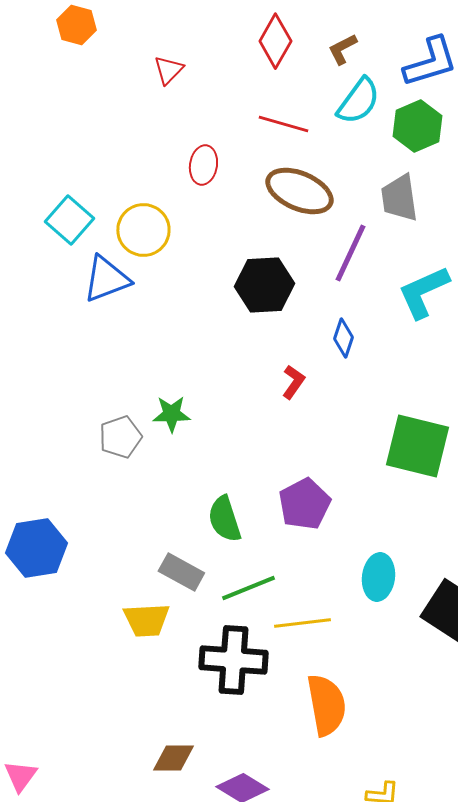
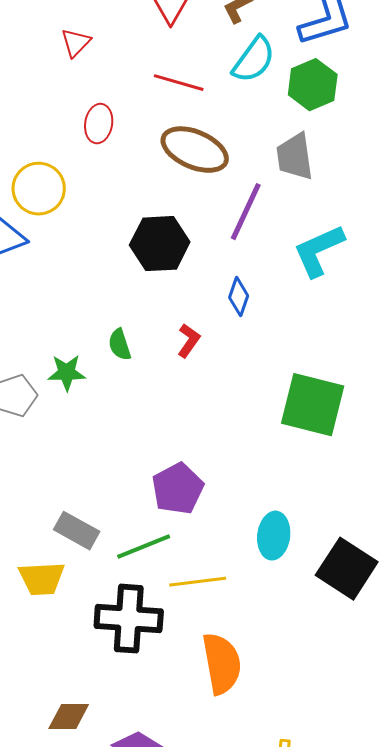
red triangle: (168, 70) -> (76, 43), moved
purple pentagon: (304, 504) -> (178, 489), moved
green semicircle: (224, 519) -> (120, 345), moved, size x0.7

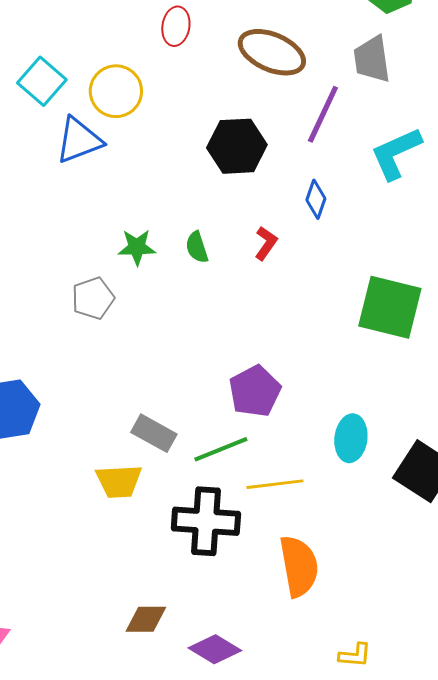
green star: (67, 373) -> (137, 247), moved

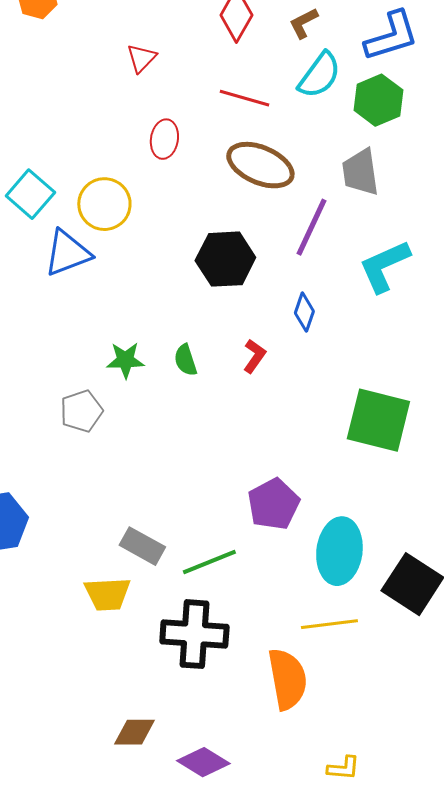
purple pentagon: (255, 391) -> (273, 504), moved
cyan ellipse: (351, 438) -> (339, 551), size x1.4
yellow line: (275, 484) -> (329, 624), moved

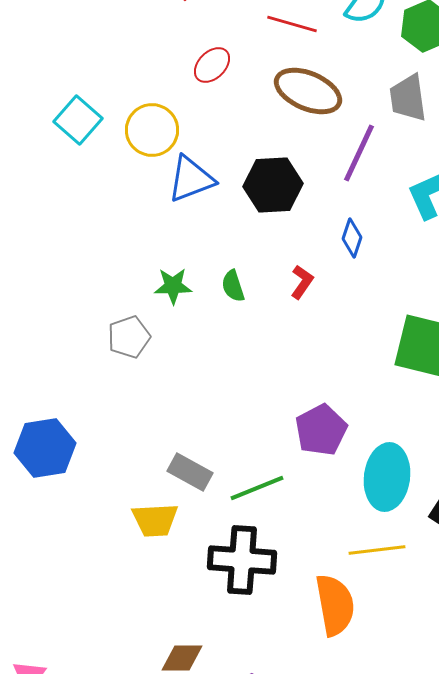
red ellipse: (164, 139) -> (212, 65), turned 36
blue triangle: (67, 253) -> (191, 179), moved

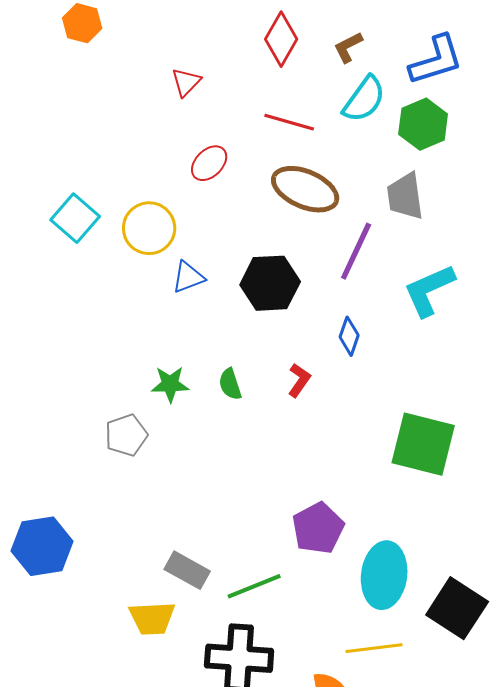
blue triangle: (191, 179) -> (188, 277), size x0.7

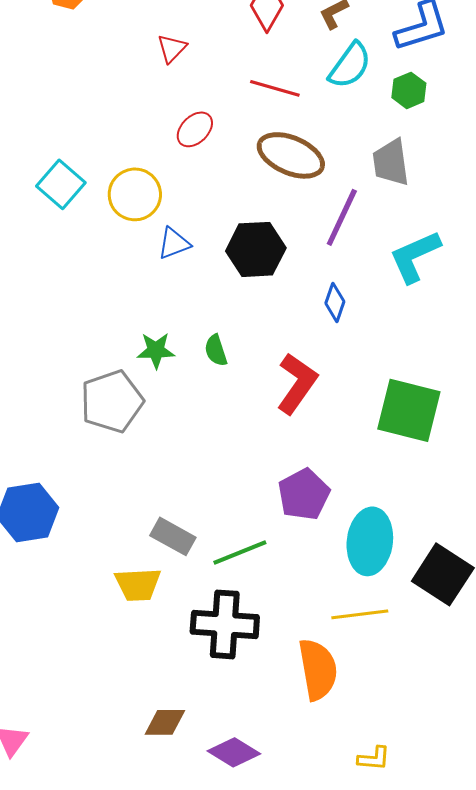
green hexagon: (423, 124) -> (409, 90), size x0.7
red L-shape: (299, 380) -> (297, 383), moved, size x1.8
gray pentagon: (126, 435) -> (112, 401), size x1.5

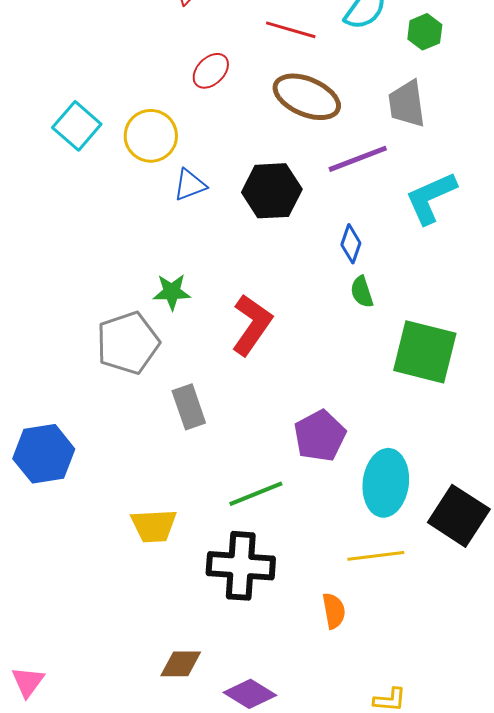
purple line: (342, 217) -> (358, 159), turned 44
green semicircle: (216, 350) -> (362, 292), moved
red L-shape: (297, 383) -> (252, 325), moved
gray rectangle: (173, 536) -> (189, 407), moved, turned 42
orange semicircle: (318, 669) -> (334, 611), size x0.6

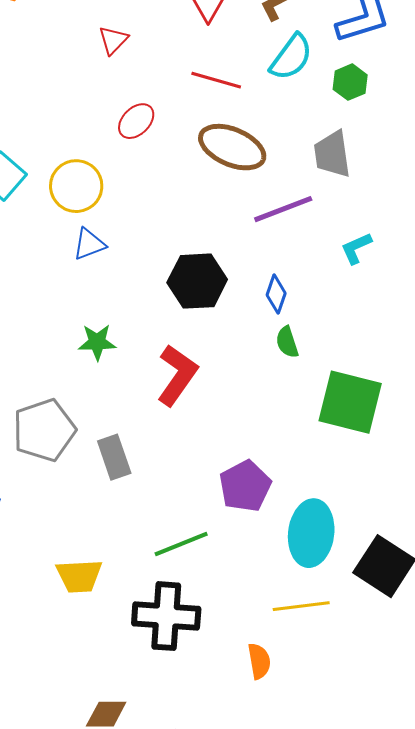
blue triangle: (190, 185) -> (89, 244), moved
black hexagon: (272, 191) -> (197, 281), moved
cyan L-shape: (431, 198) -> (356, 248), size x0.6
gray pentagon: (128, 343) -> (44, 430), moved

